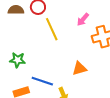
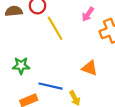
orange triangle: (79, 68) -> (90, 68), turned 42

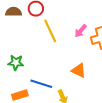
pink arrow: (88, 14) -> (81, 31), moved

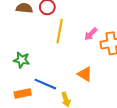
yellow line: (50, 31) -> (60, 31), turned 30

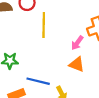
pink arrow: (91, 34) -> (77, 43), moved

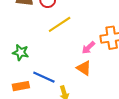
yellow line: (44, 25) -> (60, 24), turned 45

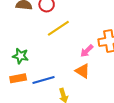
blue line: (44, 77) -> (44, 80), turned -40
orange rectangle: (21, 86) -> (18, 78), moved

